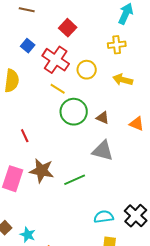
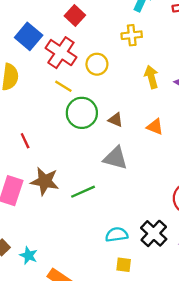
blue square: (28, 46) -> (29, 36), size x1.6
yellow arrow: (123, 80) -> (151, 77), moved, turned 60

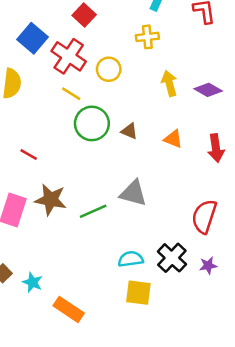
red line: (25, 141) -> (29, 154), turned -35
gray triangle: (115, 158) -> (133, 193), moved
yellow square: (124, 265) -> (138, 293), size x1.5

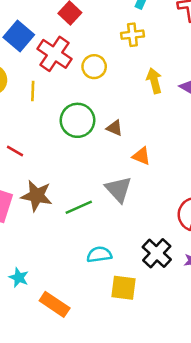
yellow line: (71, 94) -> (33, 91), moved, turned 60
orange triangle: (173, 139) -> (141, 156), moved
gray triangle: (133, 193) -> (118, 189), turned 32
cyan semicircle: (131, 259) -> (99, 254), moved

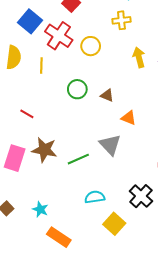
green circle: (78, 120) -> (77, 89), size x0.7
cyan star: (19, 277) -> (40, 209), moved
yellow square: (124, 288) -> (114, 224), turned 35

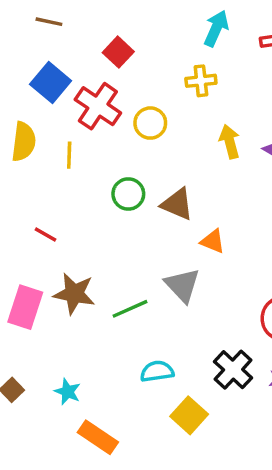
brown triangle: (107, 95) -> (177, 204), size x1.5

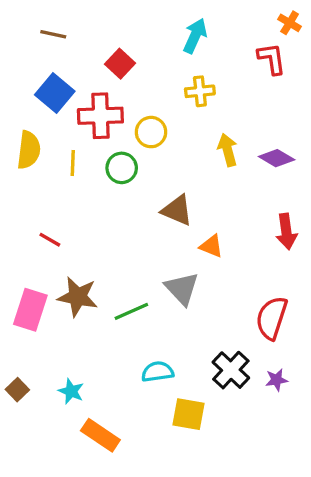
cyan arrow: (216, 28) -> (195, 36), moved
red cross: (98, 106) -> (100, 116), turned -36
green circle: (128, 194) -> (122, 168), moved
yellow square: (189, 415) -> (188, 414), turned -32

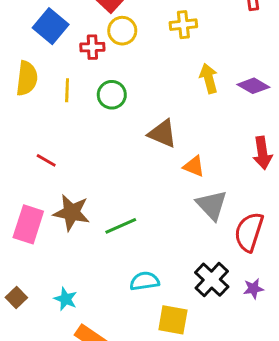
red cross: (100, 116) -> (92, 47), size x0.6
yellow circle: (151, 132) -> (122, 31), moved
gray triangle: (182, 289) -> (212, 205), moved

